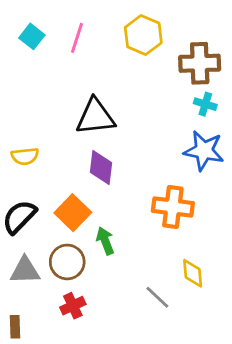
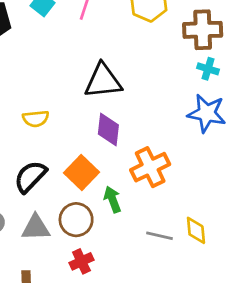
orange cross: (173, 207) -> (150, 167), moved, turned -33
gray line: (157, 297) -> (160, 236), moved, turned -30

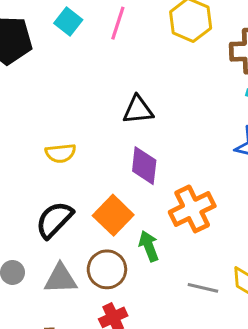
black triangle: (103, 81) -> (138, 110), size x0.7

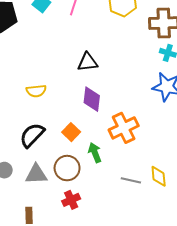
orange square: (113, 215) -> (71, 132), size x0.7

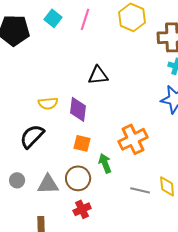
purple diamond: (92, 99) -> (78, 109), moved
orange square: (71, 132) -> (82, 143), turned -30
black semicircle: (32, 135) -> (32, 136), moved

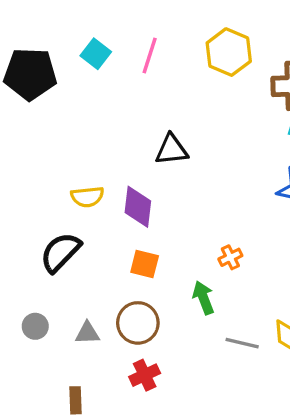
orange cross: (133, 139) -> (230, 257), size x0.5
green arrow: (105, 163) -> (203, 298), moved
gray triangle: (48, 184) -> (87, 333), size x0.7

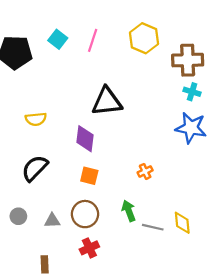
black triangle: (171, 150) -> (107, 102), size x1.4
yellow semicircle: (87, 197) -> (36, 119), moved
green arrow: (203, 298) -> (129, 211), moved

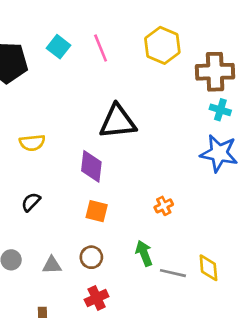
pink line: (93, 40) -> (101, 48), turned -40
black semicircle: (35, 168) -> (31, 202), size x0.6
brown circle: (85, 214) -> (91, 257), size x0.7

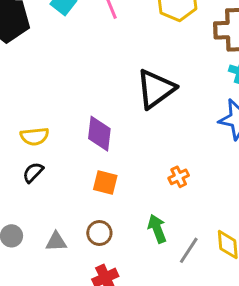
black triangle: (118, 122) -> (156, 89), moved, turned -30
yellow semicircle: (32, 143) -> (35, 136), moved
gray line: (173, 273) -> (189, 250), turned -70

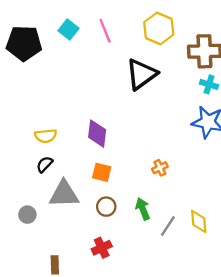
black triangle: (156, 89) -> (142, 74), moved
brown circle: (99, 233) -> (106, 207), moved
gray triangle: (56, 242) -> (64, 194), moved, size x1.8

